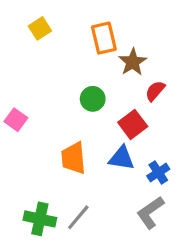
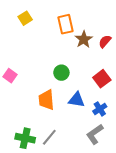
red semicircle: (155, 91) -> (105, 41), moved
green circle: (93, 99) -> (61, 73), moved
red square: (133, 124) -> (102, 79), moved

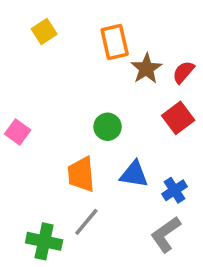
red square: (102, 79) -> (178, 118), moved
gray line: (49, 137) -> (86, 222), moved

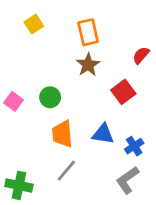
brown star: (146, 69) -> (88, 65), moved
red square: (178, 118) -> (123, 92), moved
green circle: (108, 127) -> (50, 97), moved
green cross: (44, 241) -> (19, 185), moved

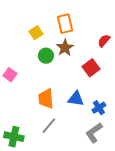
yellow square: (34, 24) -> (36, 33), moved
green circle: (50, 97) -> (46, 56), moved

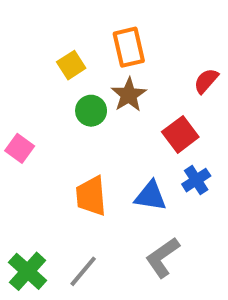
blue cross: (99, 108) -> (196, 180), moved
gray line: (49, 126) -> (83, 271), moved
gray L-shape: (94, 133) -> (162, 257), moved
green cross: (14, 137) -> (28, 271), turned 30

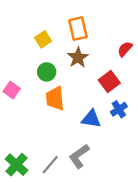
green circle: (91, 111) -> (47, 72), moved
orange trapezoid: (91, 196) -> (55, 98), moved
gray L-shape: (162, 257) -> (79, 156), moved

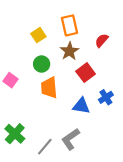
red semicircle: (125, 49) -> (102, 40), moved
red square: (109, 82) -> (86, 73), moved
green cross: (17, 165) -> (15, 134), moved

